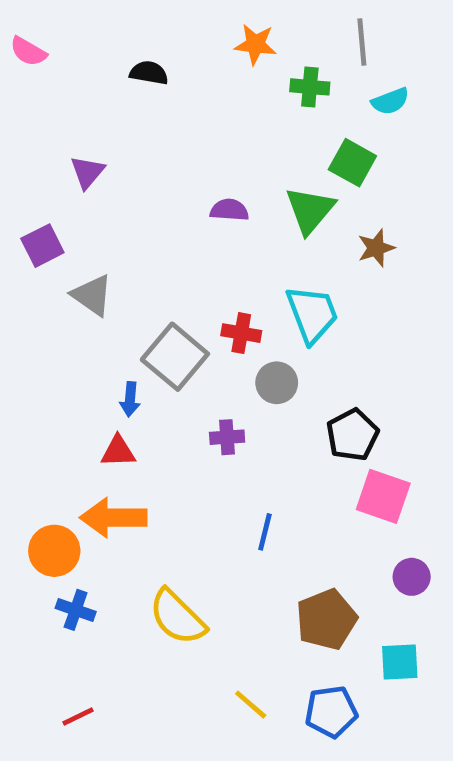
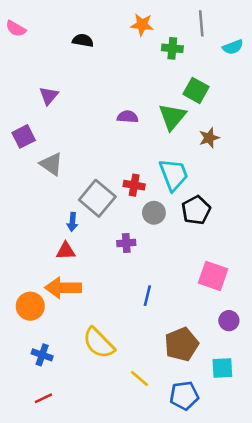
cyan semicircle: (390, 101) -> (233, 47), moved
black pentagon: (352, 435) -> (196, 210), moved
blue cross: (76, 610) -> (42, 355), moved
yellow line: (251, 705) -> (139, 379), moved

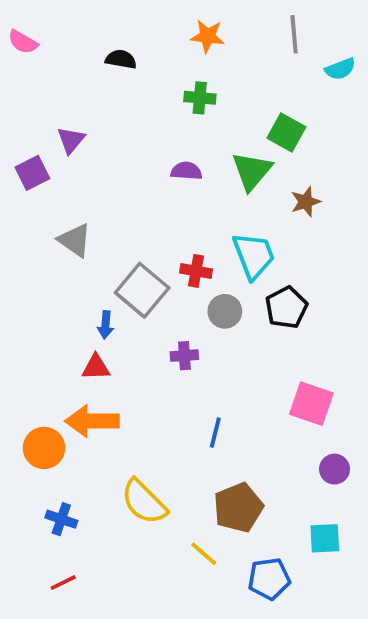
green cross: (172, 48) -> (200, 98), moved
purple square: (24, 136) -> (32, 173), moved
brown pentagon: (182, 344) -> (238, 508), moved

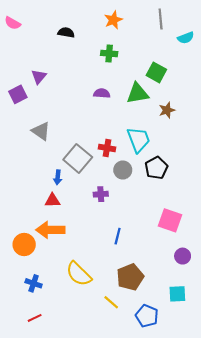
orange star: (208, 36) -> (113, 20), turned -30
green triangle: (252, 171) -> (137, 93), turned 40
blue pentagon: (269, 579) -> (147, 316), turned 30

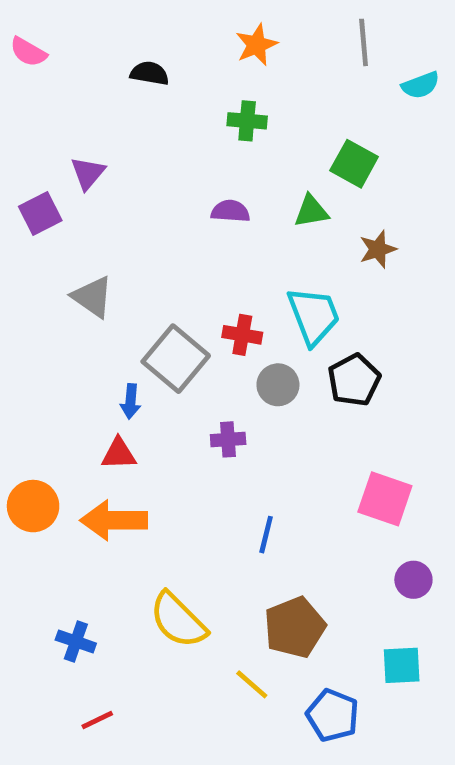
green triangle: (137, 93) -> (311, 211), size x0.7
orange circle: (24, 245) -> (33, 506), moved
red line: (35, 318) -> (97, 720), moved

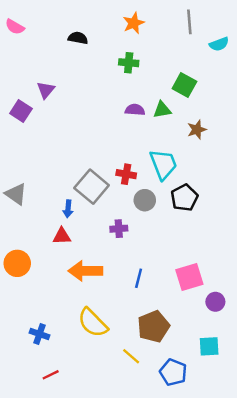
purple semicircle: (230, 211) -> (135, 110), moved
purple square: (40, 214) -> (21, 111), turned -30
gray triangle: (92, 297) -> (16, 194), moved
pink square: (385, 499) -> (189, 277), moved, turned -36
orange arrow: (114, 520) -> (85, 271), moved

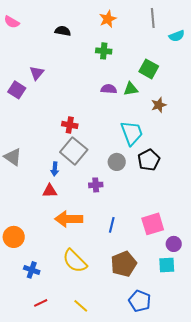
red cross: (126, 174) -> (70, 125), moved
orange circle: (17, 263) -> (14, 237), moved
cyan square: (209, 346) -> (167, 265), moved
yellow line: (131, 356) -> (81, 306), moved

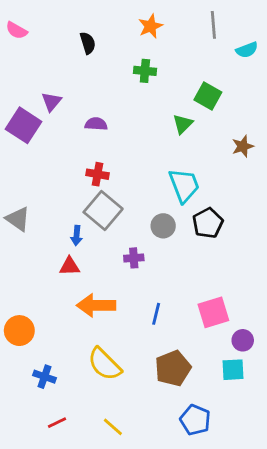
black semicircle: (63, 31) -> (88, 43), turned 63
purple semicircle: (109, 89) -> (96, 124), moved
green triangle: (131, 89) -> (183, 124), turned -35
purple square: (17, 90) -> (24, 125), size x1.4
brown star: (159, 105) -> (243, 146), moved

